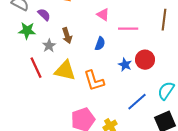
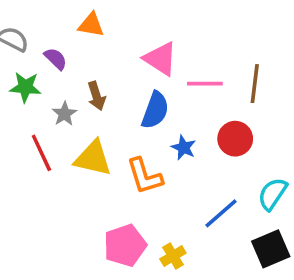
pink triangle: (103, 15) -> (161, 59), size x1.5
brown line: (164, 20) -> (255, 84), moved
blue semicircle: (100, 44) -> (155, 110), size x1.5
blue star: (125, 65) -> (184, 148), moved

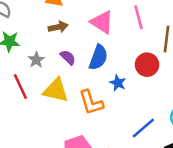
purple semicircle: (56, 59) -> (68, 57), moved
pink line: (205, 84) -> (139, 17), moved, turned 75
brown arrow: (97, 96) -> (58, 27), moved, turned -84
red circle: (235, 139) -> (147, 65), moved

